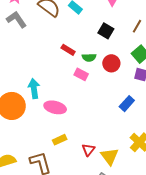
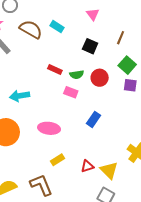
cyan arrow: (34, 89) -> (20, 96), moved, turned -84
blue rectangle: (127, 104) -> (94, 119), moved
red triangle: (88, 150) -> (87, 166), turned 40

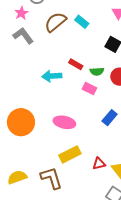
brown semicircle: (31, 29) -> (55, 22), turned -75
cyan arrow: (20, 96) -> (52, 76), moved
yellow rectangle: (58, 160) -> (70, 154), size x1.5

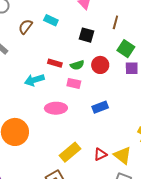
brown semicircle: (55, 22) -> (25, 27), size x0.7
blue rectangle: (110, 118) -> (100, 107), turned 42
pink ellipse: (64, 122) -> (56, 108), moved

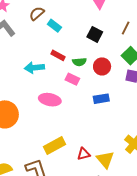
cyan rectangle: (51, 20) -> (54, 26), moved
blue rectangle: (100, 107) -> (101, 99), moved

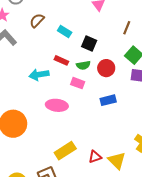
cyan rectangle: (54, 26) -> (65, 32), moved
black square: (95, 34) -> (89, 43), moved

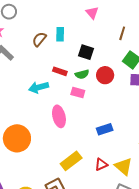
brown semicircle: (37, 21) -> (39, 39), moved
cyan rectangle: (65, 32) -> (60, 34), moved, turned 64
blue rectangle: (108, 100) -> (105, 129), moved
pink ellipse: (57, 105) -> (59, 116), turned 75

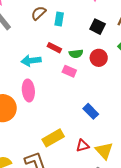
cyan rectangle: (60, 34) -> (59, 19), moved
black square: (86, 52) -> (98, 27), moved
pink ellipse: (59, 116) -> (28, 90), moved
blue rectangle: (105, 129) -> (91, 111), turned 56

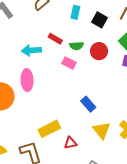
cyan rectangle: (59, 19) -> (75, 12), moved
red triangle: (82, 146) -> (70, 143), moved
yellow triangle: (104, 151) -> (102, 130), moved

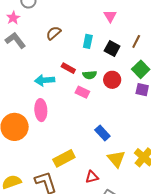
red triangle: (70, 143) -> (92, 177), moved

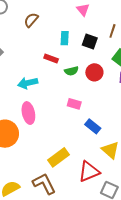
brown semicircle: (54, 33) -> (31, 20), moved
red rectangle: (68, 68) -> (51, 58), moved
pink rectangle: (82, 92) -> (74, 104), moved
red triangle: (92, 177) -> (89, 172), size x1.6

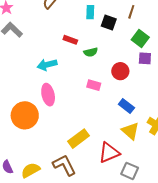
cyan rectangle: (65, 38) -> (90, 12), moved
red circle: (94, 72) -> (120, 71), moved
blue rectangle: (93, 126) -> (126, 106), moved

